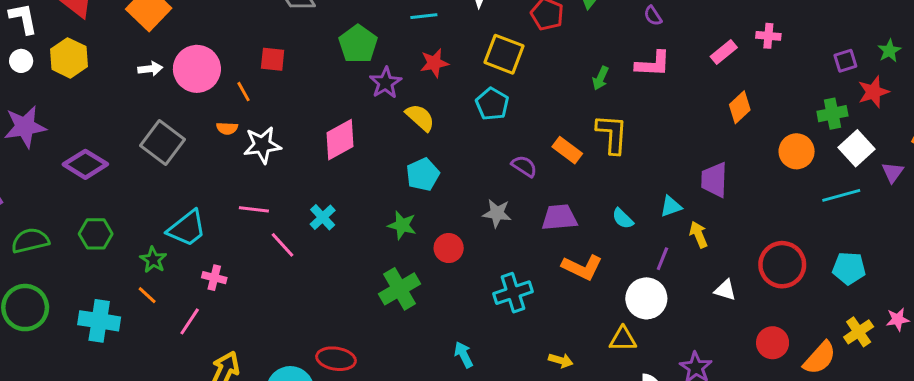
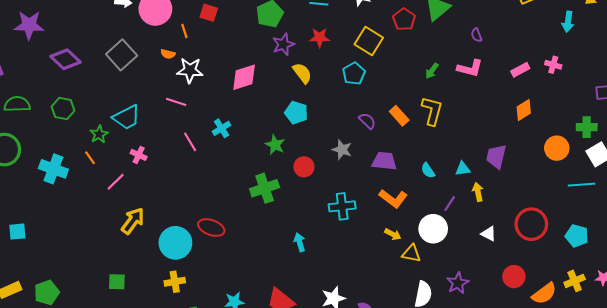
cyan pentagon: (423, 174) -> (296, 113), turned 30
pink line: (254, 209) -> (176, 102), moved
yellow arrow: (561, 360) -> (393, 234), moved

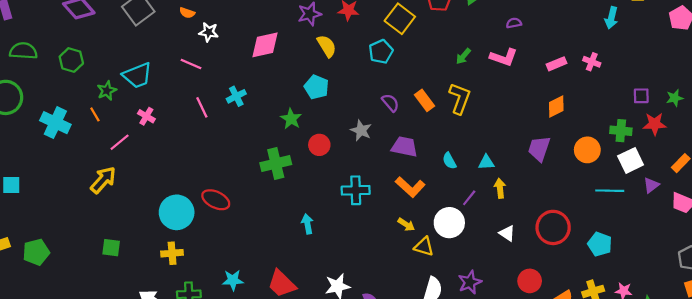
purple semicircle: (476, 35) -> (514, 23), turned 96
white star: (190, 70) -> (209, 32), size x0.7
purple trapezoid: (496, 156) -> (539, 149), moved
yellow arrow: (133, 221) -> (103, 180), moved

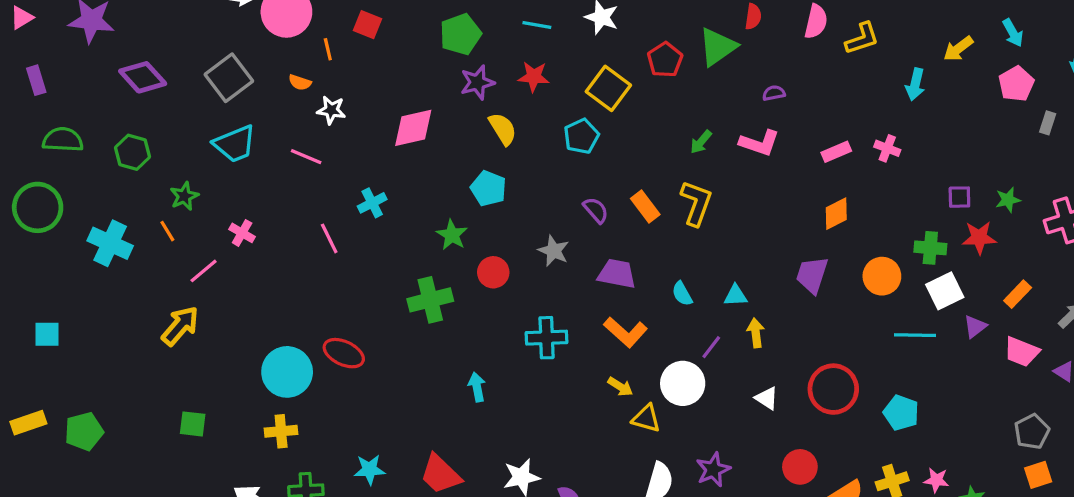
cyan trapezoid: (137, 75) -> (235, 144), moved
pink line: (202, 107) -> (329, 238), moved

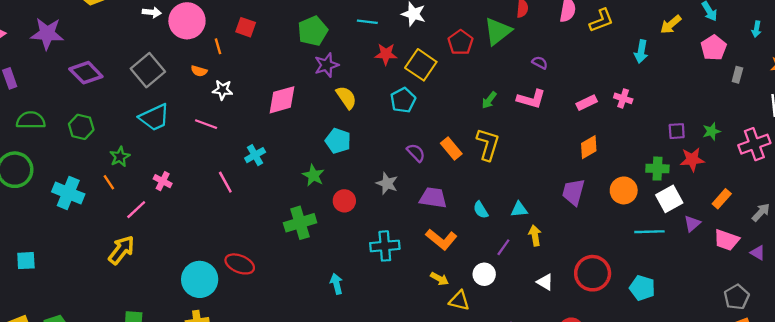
red star: (534, 77) -> (386, 54), moved
purple semicircle: (774, 93) -> (540, 63), turned 42
white circle: (683, 383) -> (484, 274), size x0.7

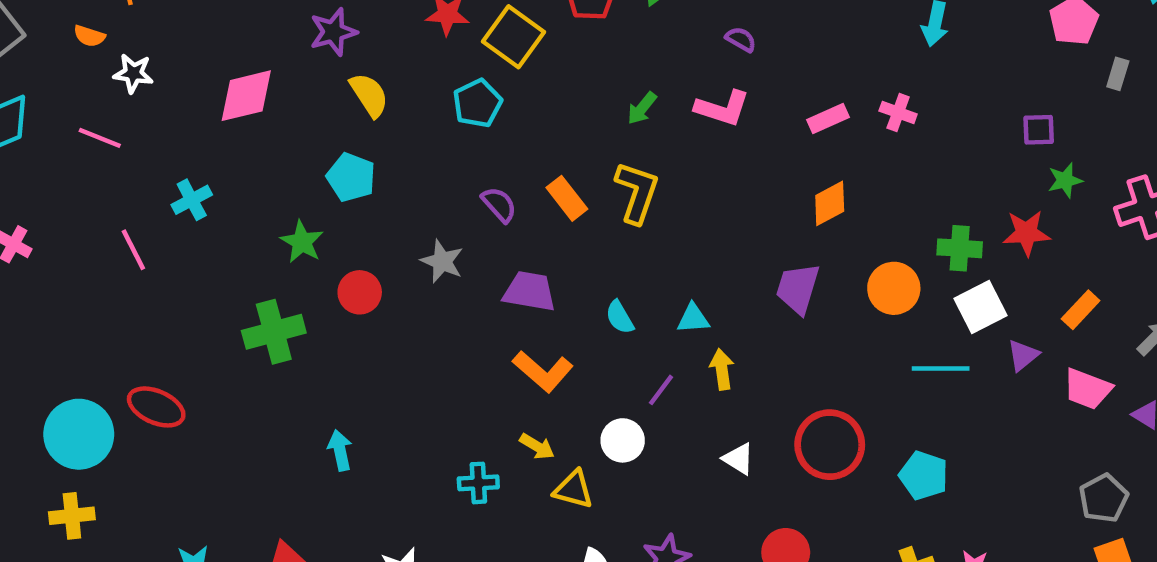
purple square: (677, 131) -> (1039, 130), moved
cyan cross: (385, 246) -> (478, 483), moved, size x0.7

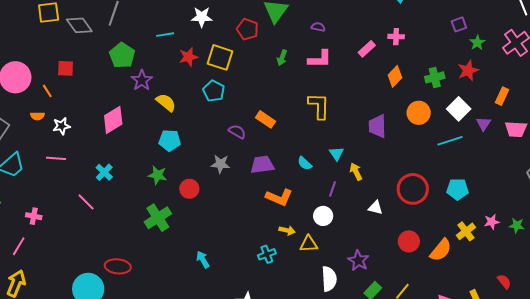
green arrow: (642, 108) -> (282, 58), moved
yellow L-shape: (637, 192) -> (319, 106), moved
orange diamond: (830, 203) -> (395, 76), moved
green cross: (960, 248) -> (435, 77), moved
cyan triangle: (693, 318) -> (336, 154), turned -42

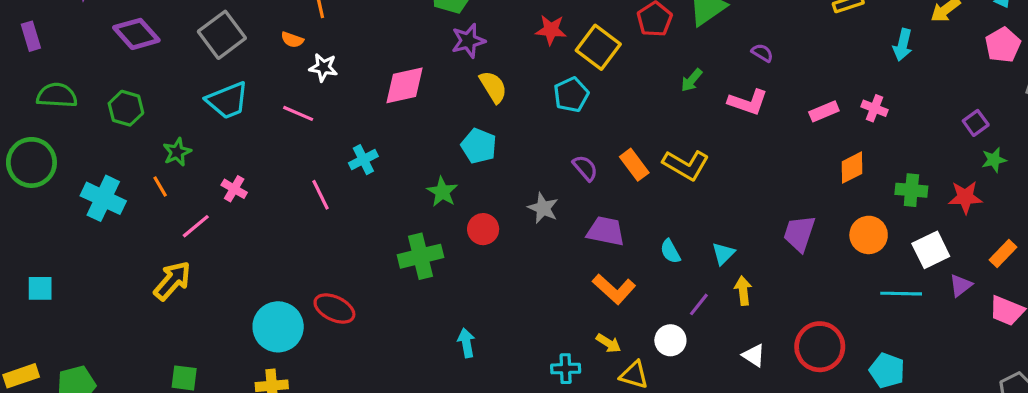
purple square: (459, 24) -> (976, 123), turned -35
yellow L-shape: (319, 106) -> (686, 165), moved, turned 100

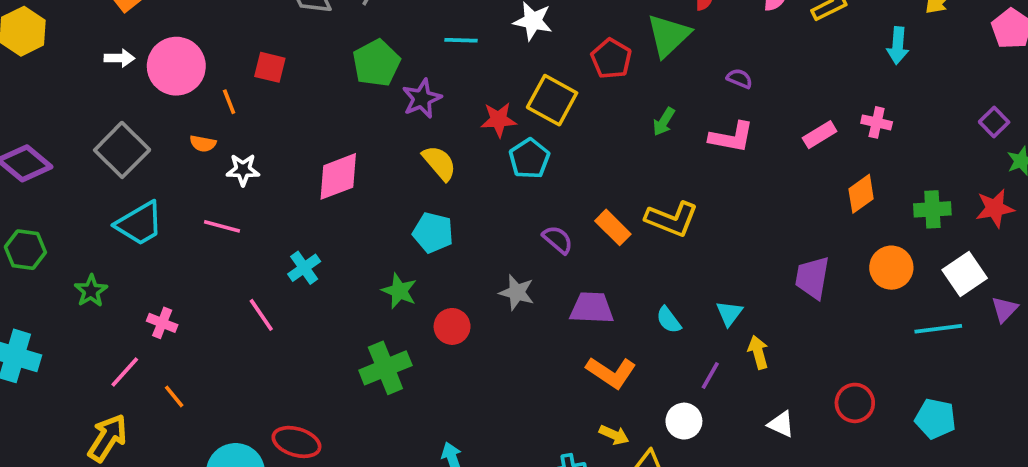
red star: (551, 30) -> (499, 120), moved
purple star: (468, 41) -> (422, 99), moved
orange line: (160, 186) -> (174, 396), moved
red circle: (820, 347) -> (855, 403), size x0.7

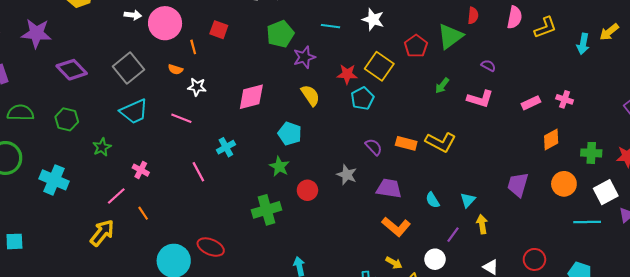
cyan arrow: (898, 46) -> (583, 44), moved
orange rectangle: (613, 227) -> (406, 143), turned -36
cyan pentagon: (433, 233) -> (290, 134), moved

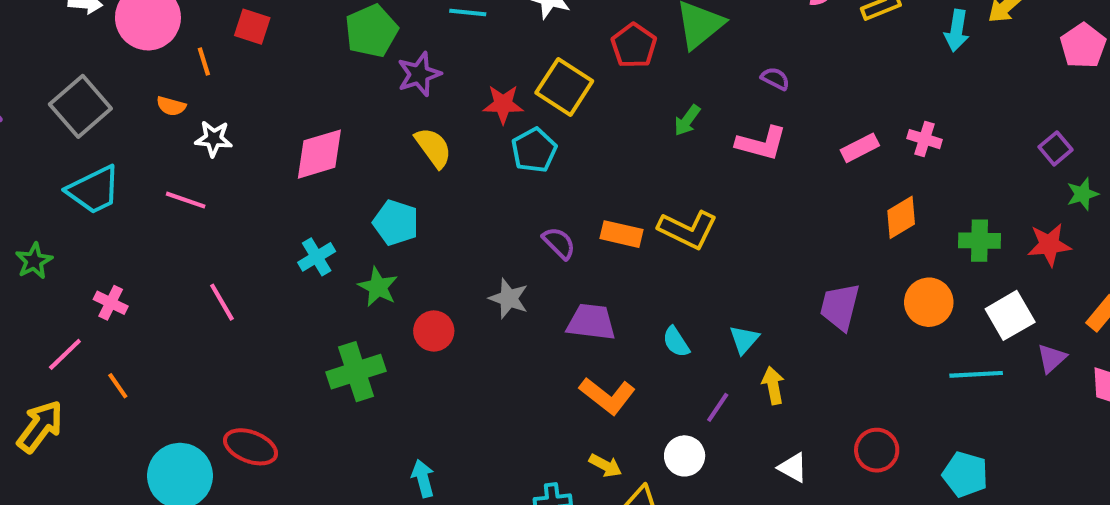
cyan cross: (226, 147) -> (317, 257), moved

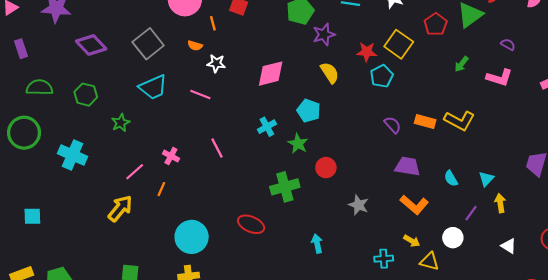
gray star: (509, 298) -> (359, 205), moved
pink cross: (111, 303) -> (171, 156), moved
orange line: (118, 386) -> (161, 189), turned 56
red ellipse: (251, 447) -> (251, 224), moved

